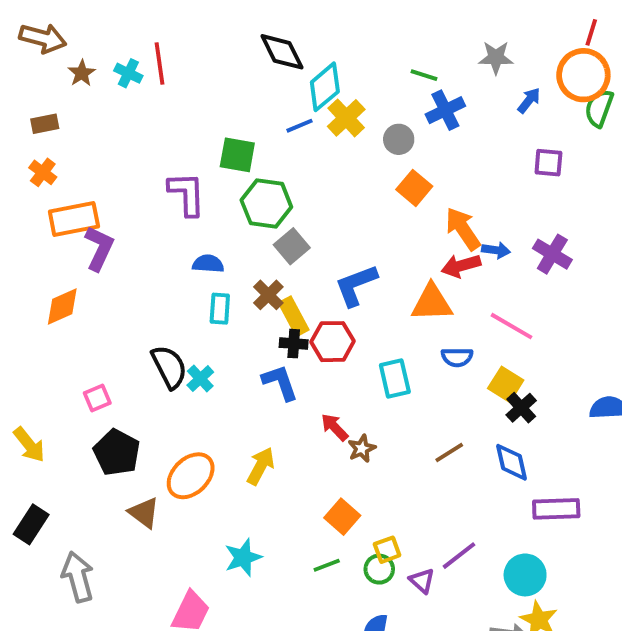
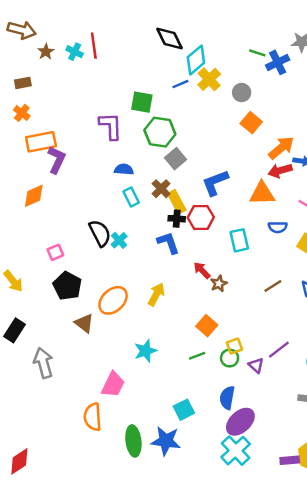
blue cross: (445, 110) -> (278, 62), moved
orange arrow: (463, 229) -> (281, 148), turned 84
cyan rectangle: (220, 309) -> (131, 197), turned -30

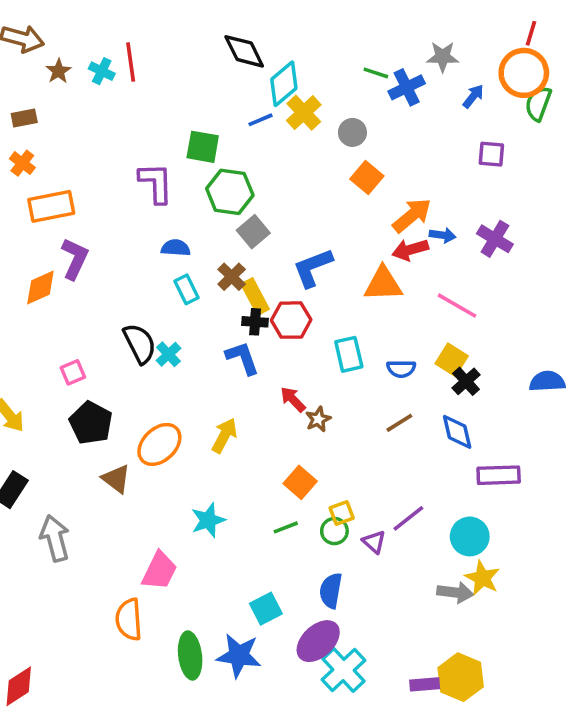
purple L-shape: (57, 160) -> (75, 259), moved
blue semicircle: (278, 227) -> (401, 369), moved
purple ellipse: (240, 422) -> (318, 641), moved

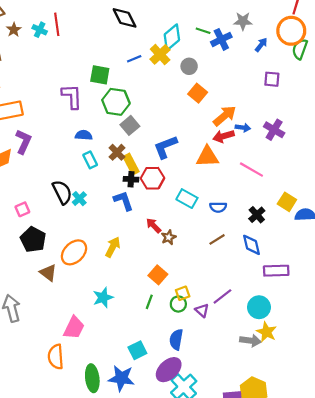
cyan diamond: (284, 84) -> (172, 37), moved
cyan rectangle: (349, 354) -> (187, 199), turned -48
yellow square: (452, 360) -> (287, 202), moved
green line: (286, 527) -> (149, 302), turned -48

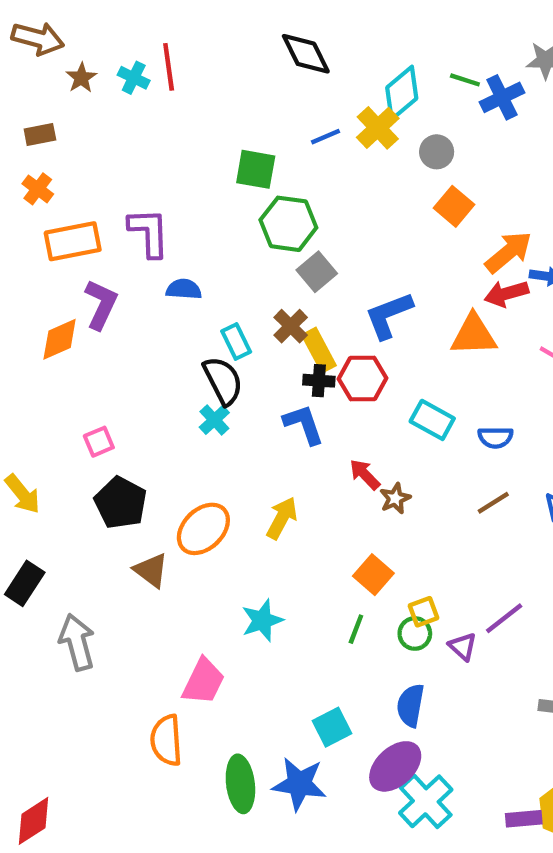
purple L-shape: (72, 96) -> (149, 232), moved
blue semicircle: (84, 135) -> (184, 289), moved
black semicircle: (62, 192) -> (223, 381), moved

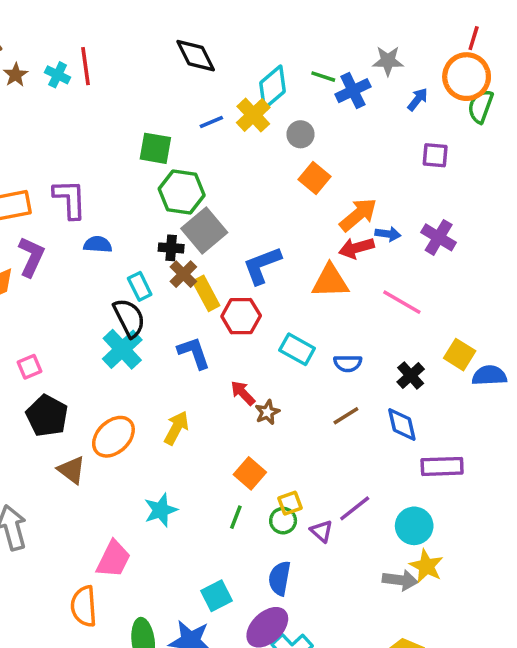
gray square: (317, 272) -> (204, 230), size x1.4
black cross: (319, 381) -> (171, 248), moved
cyan cross: (214, 420) -> (122, 349), size x1.6

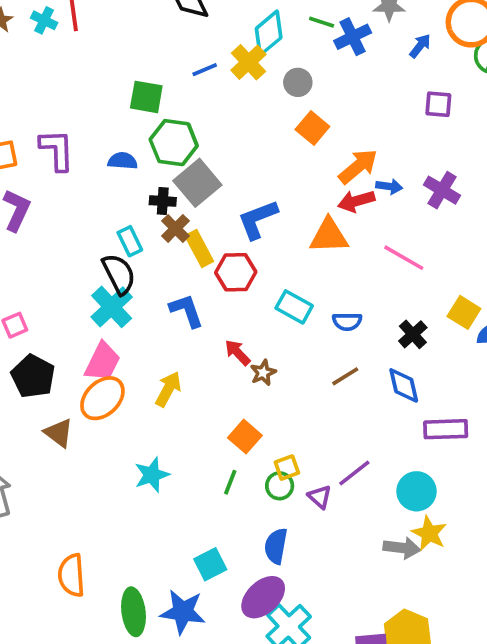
blue semicircle: (98, 244) -> (123, 161), moved
pink trapezoid: (113, 559) -> (102, 362), moved

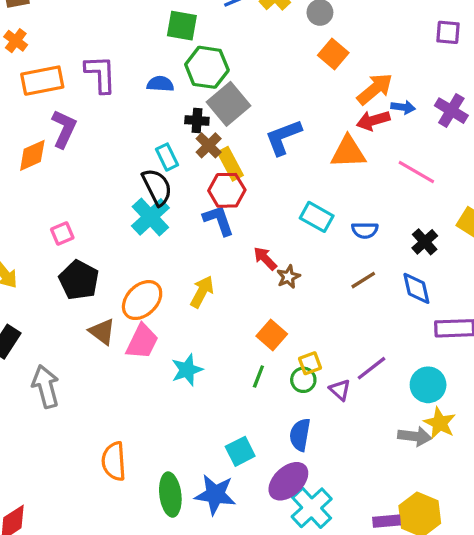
red hexagon: (236, 272) -> (227, 190), moved
pink trapezoid: (102, 362) -> (142, 342), moved

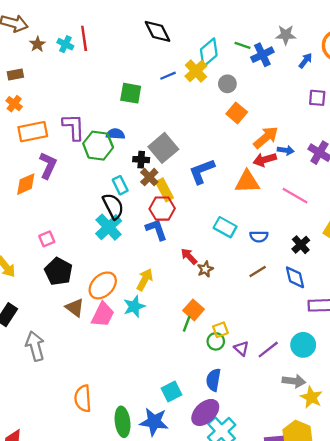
green hexagon: (207, 67) -> (98, 146), moved
purple line: (371, 368) -> (268, 350), moved
cyan star: (187, 370) -> (134, 306), moved
green line: (258, 377) -> (187, 324), moved
yellow star: (440, 423) -> (311, 397), moved

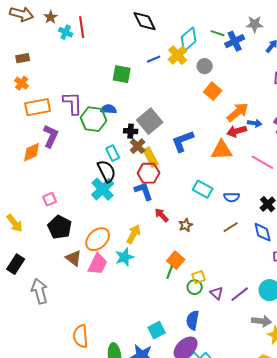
brown star: (37, 44) -> (51, 17), moved
red arrow: (189, 256) -> (162, 215), moved

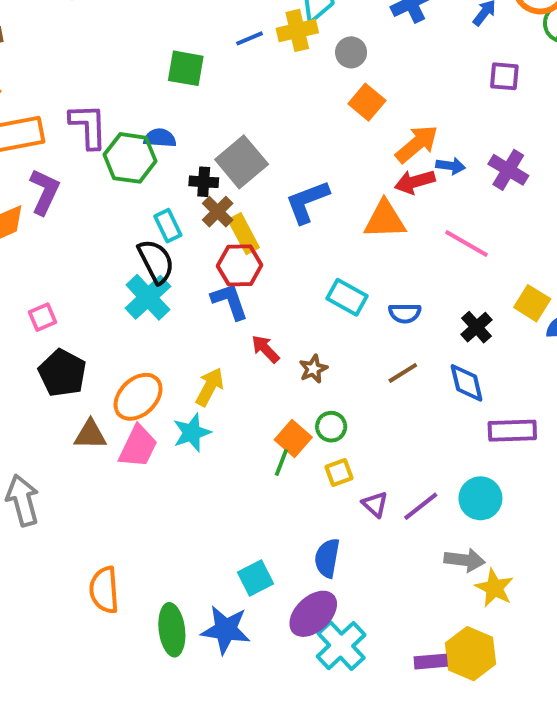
yellow cross: (178, 55) -> (297, 30), turned 30
brown triangle: (74, 258) -> (90, 435), turned -36
green circle: (195, 287) -> (331, 427), moved

